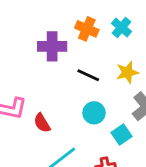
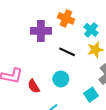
cyan cross: (121, 27) -> (91, 30), moved
cyan circle: (94, 113) -> (61, 79), moved

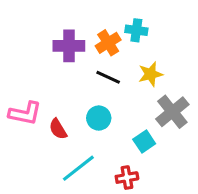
orange cross: (66, 18) -> (108, 43), moved, turned 35
cyan cross: (91, 30) -> (136, 30), moved, turned -32

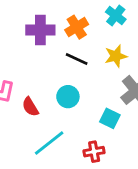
cyan cross: (136, 30) -> (116, 16), moved, turned 30
cyan square: (144, 142) -> (110, 118), turned -30

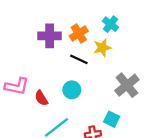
yellow star: (116, 56) -> (102, 48), moved
cyan square: (110, 118) -> (112, 119), moved

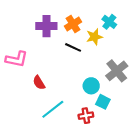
cyan cross: (110, 24) -> (109, 22), moved
pink L-shape: (17, 86) -> (17, 59), moved
cyan circle: (72, 90) -> (91, 86), moved

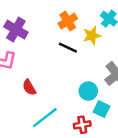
purple cross: (46, 26) -> (16, 30), moved, turned 30

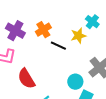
orange cross: (68, 21) -> (43, 30), moved
red semicircle: (29, 87) -> (26, 79), size x1.5

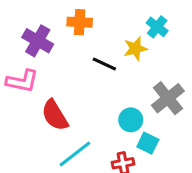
orange cross: (43, 30) -> (80, 22), moved, turned 35

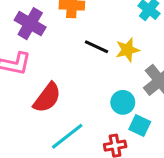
yellow star: (135, 49) -> (127, 50), moved
red semicircle: (55, 115) -> (47, 98), turned -112

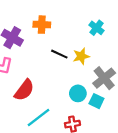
cyan square: (140, 126) -> (96, 101), moved

